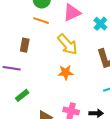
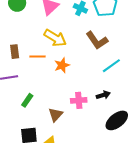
orange line: (41, 21) -> (37, 56), moved

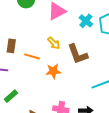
yellow arrow: (55, 38) -> (54, 43), size x0.6
brown L-shape: (97, 40) -> (78, 54), moved

